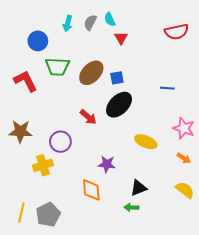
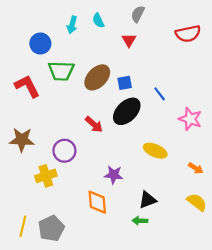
cyan semicircle: (110, 19) -> (98, 21), moved
gray semicircle: (90, 22) -> (138, 14), moved
blue line: (167, 88) -> (160, 94), moved, turned 48
pink star: (184, 128) -> (190, 119), moved

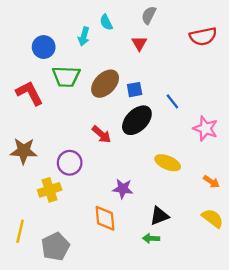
cyan arrow: (72, 25) -> (84, 36), moved
yellow line: (23, 226) -> (20, 231), moved

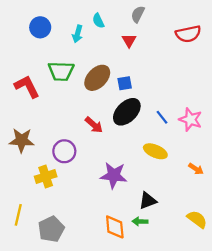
blue circle: (44, 47) -> (40, 27), moved
blue line: (172, 101) -> (162, 117), moved
purple star: (123, 189) -> (114, 175), size x1.4
orange diamond: (105, 218) -> (115, 227), moved
yellow semicircle: (213, 218) -> (197, 219), moved

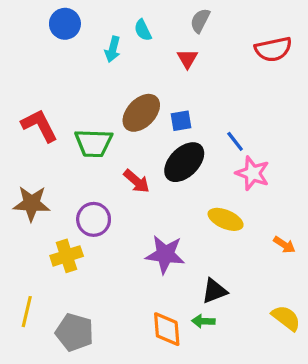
blue circle: (40, 27) -> (65, 24), moved
green trapezoid: (61, 71) -> (94, 143), moved
blue line: (162, 117) -> (235, 141), moved
pink star: (190, 119) -> (253, 173), moved
gray pentagon: (51, 229) -> (74, 332), turned -30

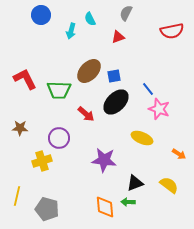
red triangle: (187, 59) -> (118, 37), turned 40
brown star: (32, 203) -> (20, 128), size x0.7
yellow semicircle: (286, 318) -> (169, 185), moved

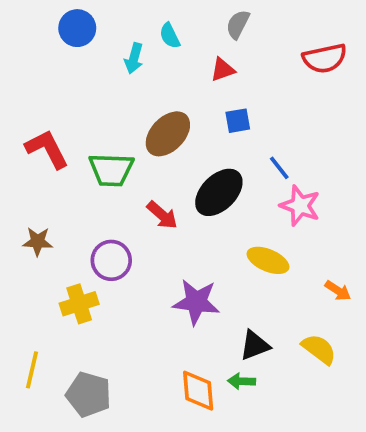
blue square: (114, 76) -> (238, 121), moved

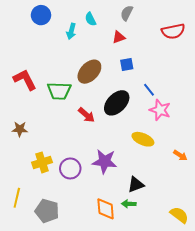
purple circle: (111, 260) -> (70, 168), moved
yellow semicircle: (319, 349) -> (179, 215), moved

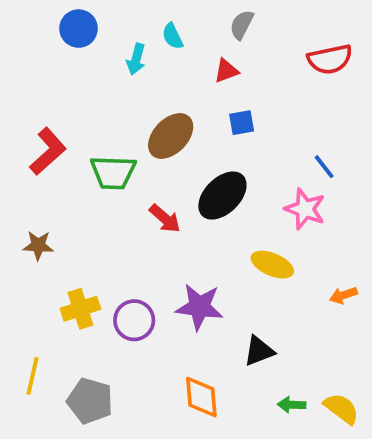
red L-shape: (25, 80) -> (48, 151), turned 75
blue line: (149, 90) -> (324, 167), moved
orange arrow: (180, 155) -> (343, 295), turned 128
green arrow: (129, 204) -> (292, 405), moved

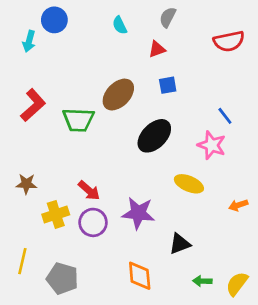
cyan arrow: (136, 59) -> (29, 41), moved
red arrow: (165, 219) -> (89, 190), moved
brown star: (38, 245) -> (26, 184), moved
yellow semicircle: (341, 409) -> (237, 284), turned -90

